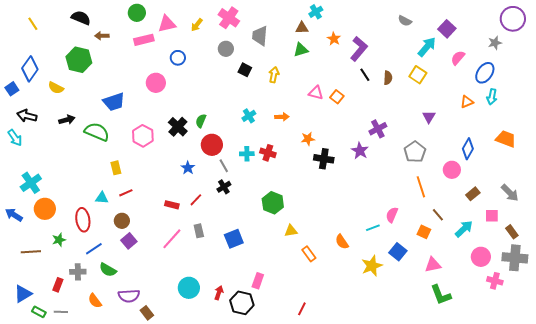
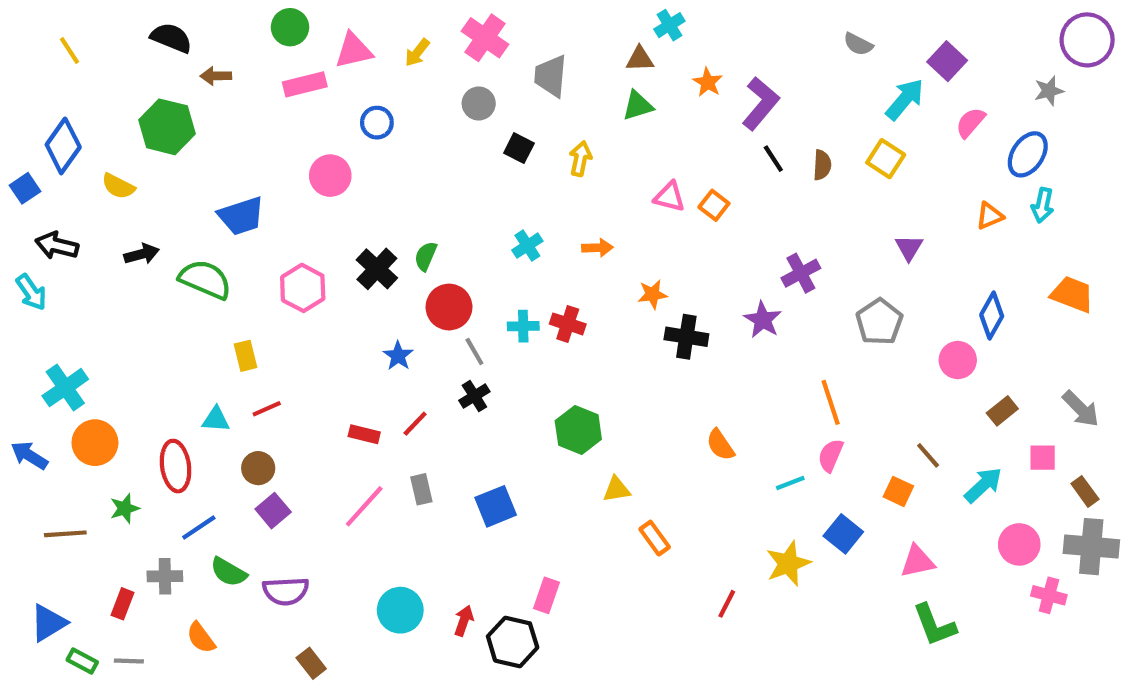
orange line: (421, 187) -> (831, 402), moved
orange semicircle: (342, 242) -> (720, 445), moved
purple semicircle: (129, 296) -> (286, 591), moved
red line: (302, 309) -> (727, 604), moved

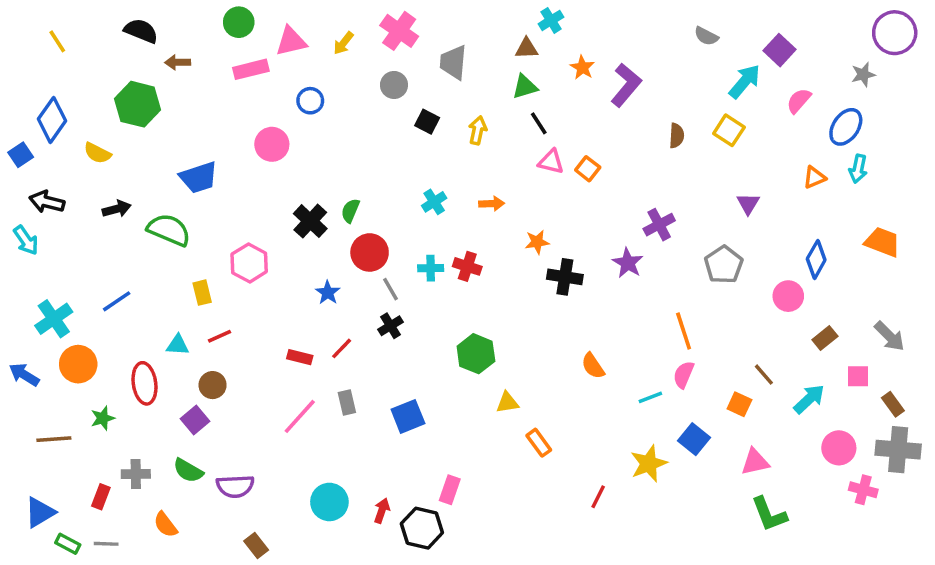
black line: (773, 159) -> (539, 123), moved
pink hexagon: (303, 288) -> (249, 263), moved
purple square: (273, 511) -> (195, 420), moved
blue line: (199, 527) -> (117, 301), moved

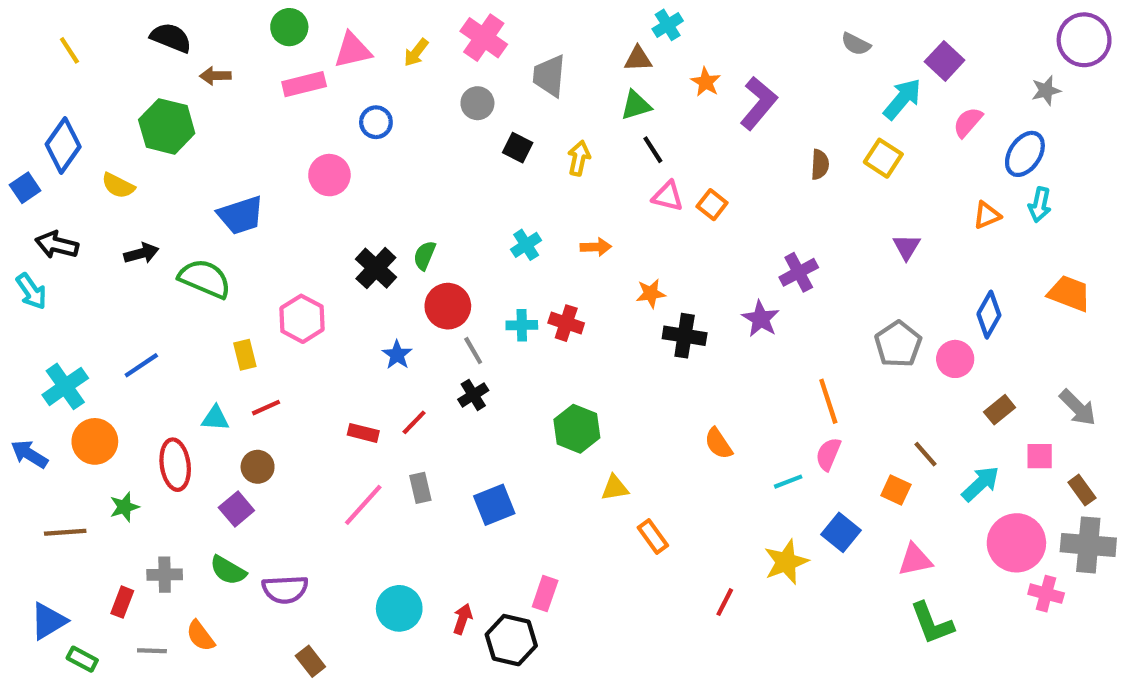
gray pentagon: (724, 265) -> (898, 344), moved
pink circle: (839, 448) -> (1016, 543), size x1.4
gray line: (106, 544) -> (152, 651), moved

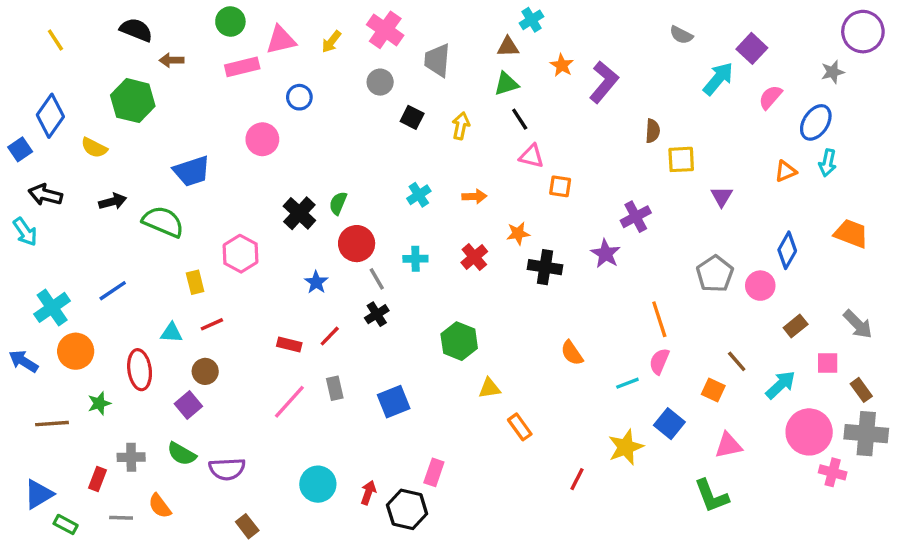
yellow square: (883, 158) -> (681, 159), moved, turned -36
orange square: (712, 205) -> (560, 186), moved, turned -30
red cross: (566, 323) -> (474, 257), moved, turned 32
green L-shape: (932, 623) -> (712, 496), moved

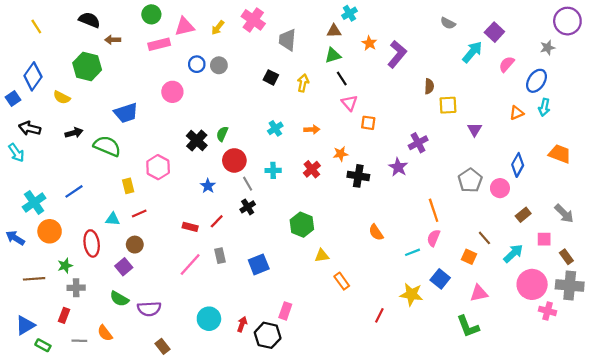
gray circle: (380, 82) -> (219, 65), moved
pink triangle: (532, 156) -> (349, 103), turned 35
yellow star: (626, 447) -> (411, 294), turned 30
gray cross: (131, 457) -> (76, 288), moved

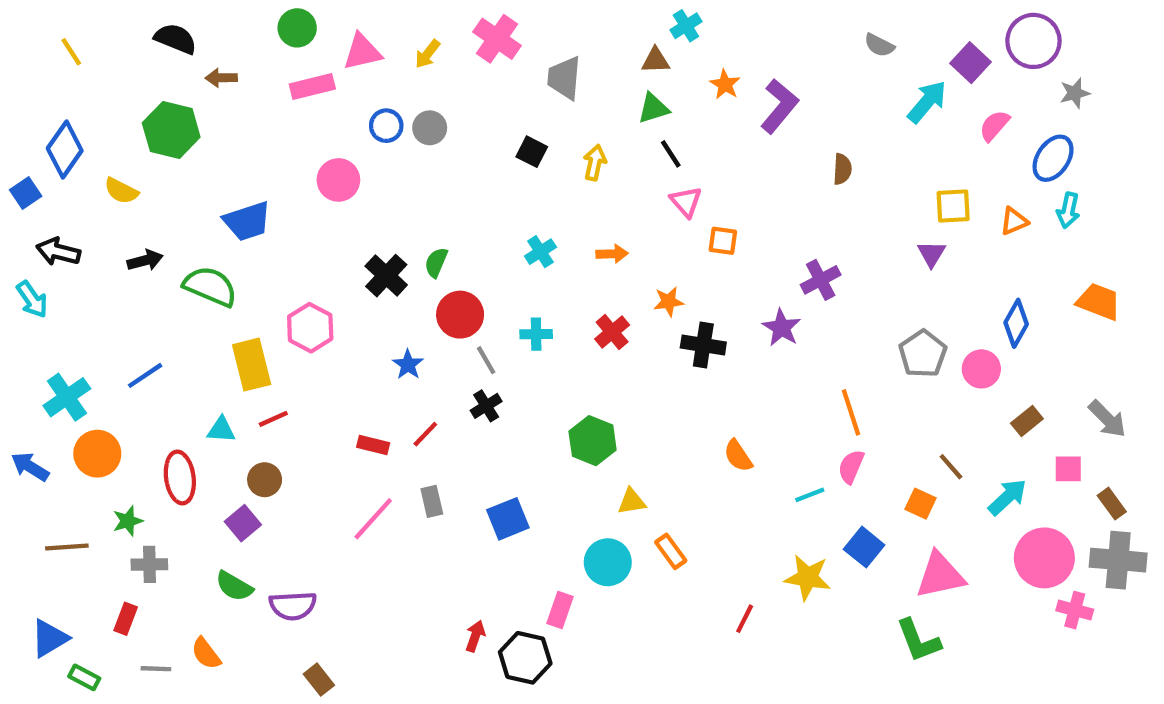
purple circle: (567, 21) -> (1033, 41), moved
yellow square: (448, 105) -> (953, 206), moved
yellow rectangle: (128, 186) -> (252, 365), size x1.6
pink triangle: (479, 293) -> (940, 575), size x1.4
cyan circle: (209, 319) -> (608, 562), moved

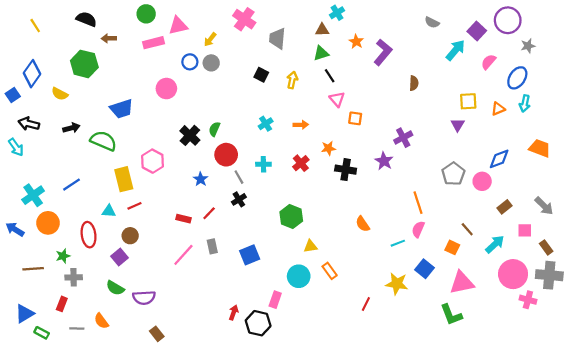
yellow arrow: (427, 54) -> (210, 39), moved
blue diamond: (1016, 323) -> (499, 159), turned 40

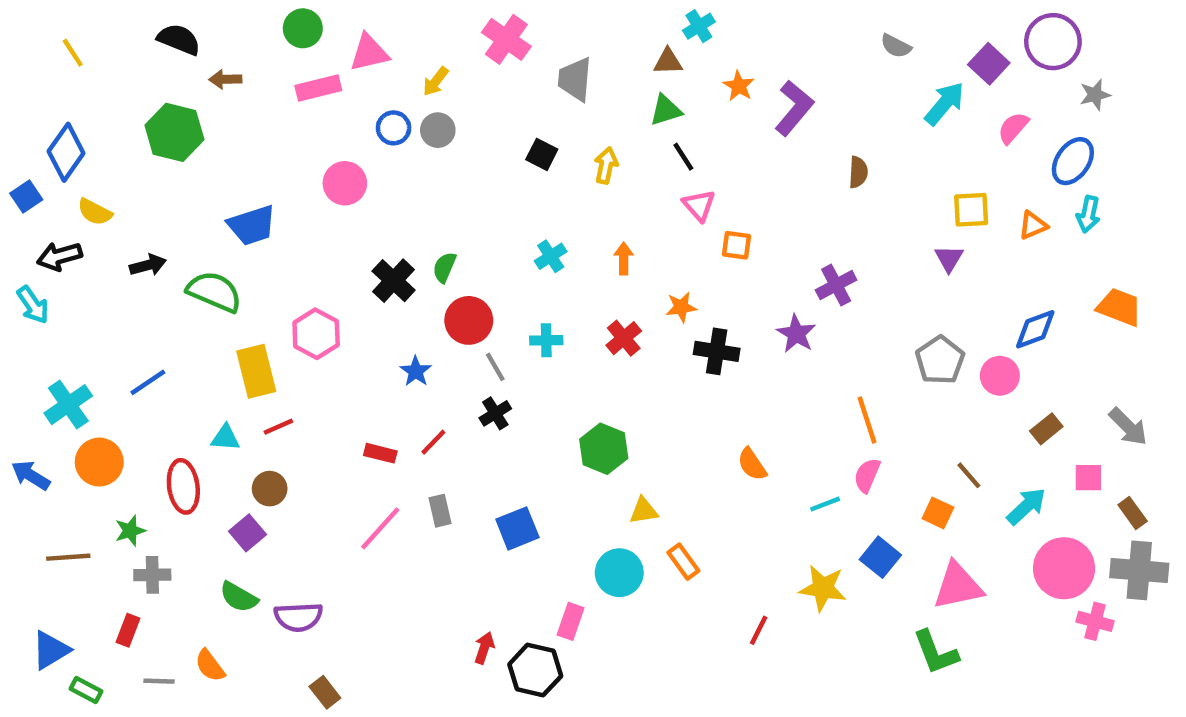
yellow semicircle: (60, 94) -> (95, 212), moved
black arrow: (29, 124) -> (59, 256), turned -30
orange arrow: (301, 125) -> (624, 258), turned -88

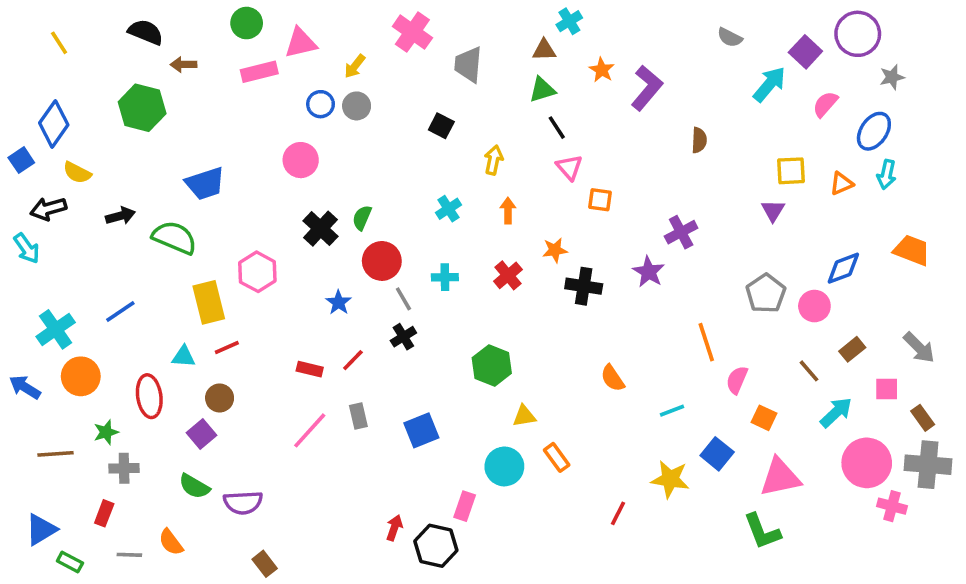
yellow arrow: (606, 166) -> (494, 160), moved
pink circle: (345, 183) -> (301, 160), moved
pink semicircle: (867, 475) -> (737, 380), moved
brown line: (969, 475) -> (809, 371), moved

